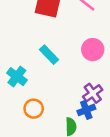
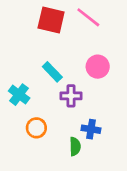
purple cross: (93, 93) -> (71, 96), moved, turned 36
blue cross: (86, 110) -> (91, 129), turned 30

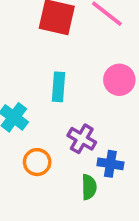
cyan rectangle: (52, 72) -> (59, 87), turned 48
purple cross: (71, 96) -> (82, 139), moved, turned 30

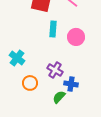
cyan rectangle: (59, 87) -> (53, 29), moved
green semicircle: (89, 187) -> (59, 97), turned -136

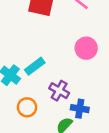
cyan rectangle: (53, 29) -> (35, 66), moved, turned 49

